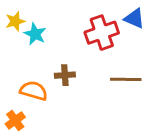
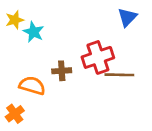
blue triangle: (134, 18) -> (127, 17), turned 50
red cross: (102, 33) -> (98, 57), moved

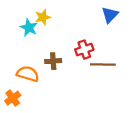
yellow star: (15, 20) -> (43, 17), moved
red cross: (98, 57) -> (84, 50), size x0.7

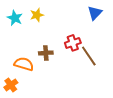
cyan star: (29, 28) -> (15, 18), moved
brown line: (103, 65) -> (89, 56), turned 55

